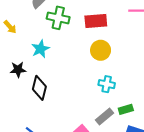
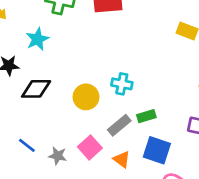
yellow circle: (101, 50) -> (86, 97), moved
black diamond: (39, 88) -> (36, 89), turned 75

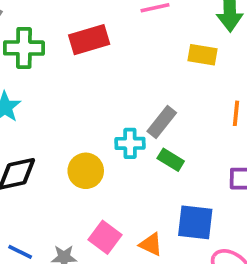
green rectangle: (146, 116) -> (171, 160), moved, turned 60
gray rectangle: (119, 125) -> (162, 122), moved

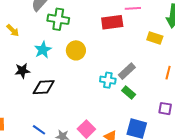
red rectangle: (89, 40) -> (112, 22), moved
yellow circle: (86, 171) -> (76, 50), moved

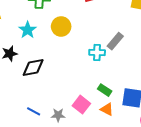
green rectangle: (129, 92) -> (105, 90), moved

